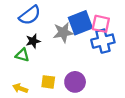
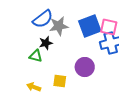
gray star: (63, 32) -> (59, 26), moved
purple circle: (75, 82) -> (85, 67), moved

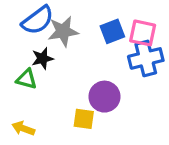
blue square: (90, 26) -> (112, 31), size x0.7
yellow square: (60, 81) -> (84, 119), moved

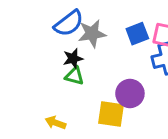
green triangle: (27, 79) -> (74, 76), moved
yellow square: (84, 119) -> (111, 114), size x1.4

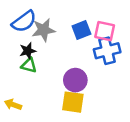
yellow square: (111, 114) -> (73, 102), moved

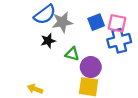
green triangle: (29, 65) -> (72, 54), moved

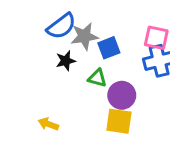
blue square: (96, 22) -> (109, 48), moved

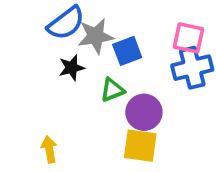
green triangle: (97, 78) -> (112, 90), turned -36
yellow arrow: (48, 124) -> (49, 149), turned 60

